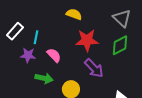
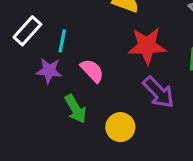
green arrow: (44, 78) -> (76, 109), turned 48

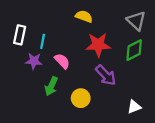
white rectangle: (27, 31) -> (20, 35), turned -30
green arrow: (76, 109) -> (51, 86), turned 54

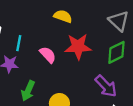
pink semicircle: (62, 61) -> (48, 55), moved
purple arrow: (106, 75) -> (106, 86), moved

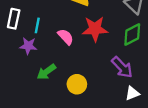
green arrow: (28, 91) -> (46, 72), turned 30

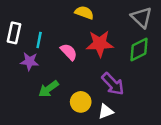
purple arrow: (122, 67) -> (113, 84), moved
white triangle: (132, 93) -> (106, 111), moved

